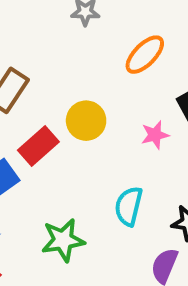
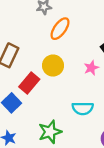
orange ellipse: (145, 55) -> (60, 29), moved
cyan semicircle: (129, 206) -> (83, 108), turned -95

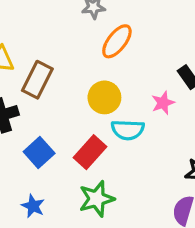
red rectangle: (29, 83) -> (90, 152), moved
cyan semicircle: (83, 108) -> (128, 130), moved

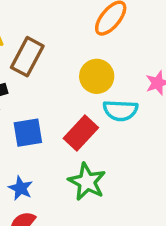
blue square: (39, 152) -> (28, 133), turned 32
green star: (97, 199) -> (87, 182), turned -30

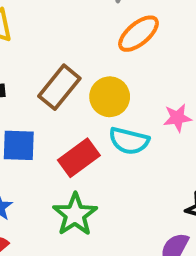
brown rectangle: (27, 57) -> (59, 87), moved

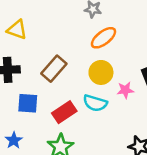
yellow circle: (110, 97) -> (101, 72), moved

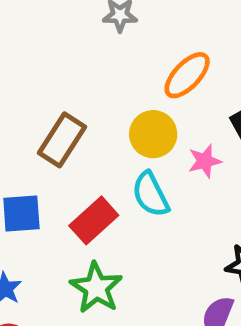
orange ellipse: (103, 38) -> (187, 75), moved
cyan semicircle: (95, 103) -> (151, 194), turned 55

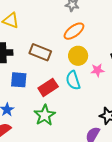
orange ellipse: (187, 75) -> (74, 31), moved
brown rectangle: (62, 140) -> (40, 52), turned 70

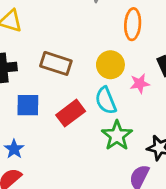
orange ellipse: (74, 31) -> (133, 24), moved, turned -45
green star: (45, 115) -> (117, 136), moved

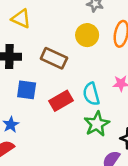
yellow circle: (110, 65) -> (87, 35), moved

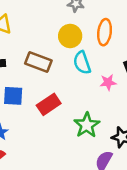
cyan semicircle: (91, 94) -> (82, 63), moved

